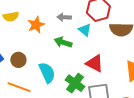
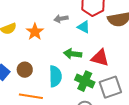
green arrow: (63, 42) -> (73, 54), moved
cyan semicircle: (47, 73) -> (55, 76), turned 35

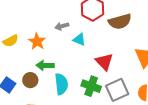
cyan triangle: (84, 27) -> (79, 39), moved
green arrow: (73, 54) -> (45, 65), moved
red triangle: (100, 58) -> (104, 62), turned 36

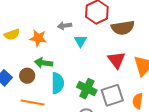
cyan triangle: (79, 39) -> (80, 41), turned 32
orange star: (37, 41) -> (38, 38), turned -30
red triangle: (104, 62) -> (116, 60), moved

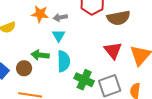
orange star: (38, 38) -> (40, 14), moved
cyan triangle: (80, 41) -> (59, 36), moved
cyan semicircle: (58, 83) -> (64, 61), moved

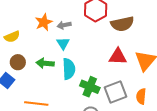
orange star: (40, 14) -> (44, 22), turned -30
red triangle: (113, 50) -> (118, 57), turned -48
brown circle: (24, 68) -> (18, 62), moved

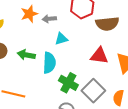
cyan triangle: (63, 43) -> (61, 39), moved, turned 40
gray square: (116, 92) -> (93, 91), turned -30

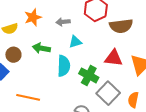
orange star: (29, 14) -> (33, 17), moved
green arrow: (26, 55) -> (41, 48), moved
green cross: (68, 83) -> (89, 75), moved

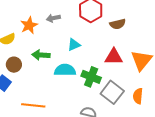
gray arrow: (63, 22) -> (53, 18), moved
brown semicircle: (121, 26) -> (118, 24), size x0.7
cyan semicircle: (64, 66) -> (65, 70), turned -85

